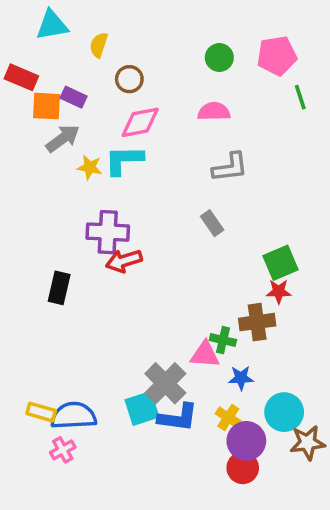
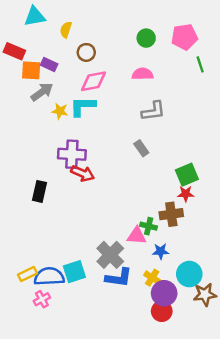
red arrow: (124, 261) -> (83, 173), turned -140
cyan square: (142, 408) -> (74, 272), moved
yellow rectangle: (41, 412) -> (28, 274), turned -42

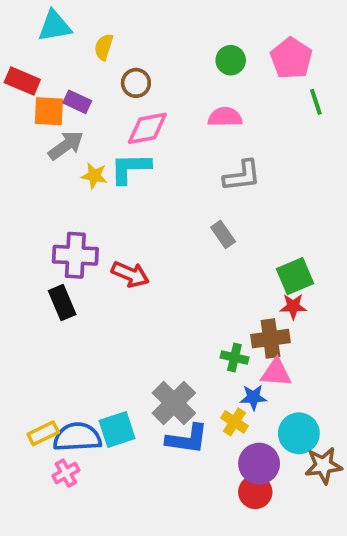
pink pentagon: (184, 37) -> (291, 58), turned -30
purple cross: (72, 154) -> (75, 255), moved
black rectangle: (40, 191) -> (62, 303), turned -36
pink triangle: (137, 236) -> (276, 373), moved
yellow cross: (152, 278) -> (234, 422), moved

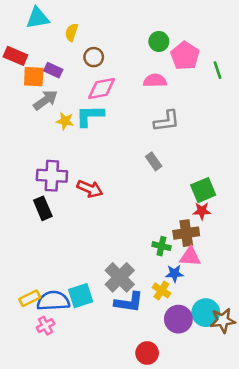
pink pentagon: (291, 58) -> (185, 56), moved
cyan circle: (299, 433) -> (206, 313), moved
red circle: (255, 492) -> (147, 353), moved

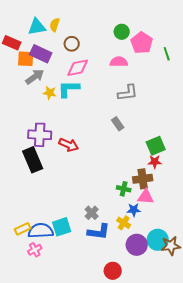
cyan triangle: (38, 18) -> (37, 27), moved
purple rectangle: (53, 70) -> (41, 54), size x1.5
black rectangle: (43, 208) -> (33, 160), size x1.4
gray cross: (120, 277) -> (92, 213), size x0.6

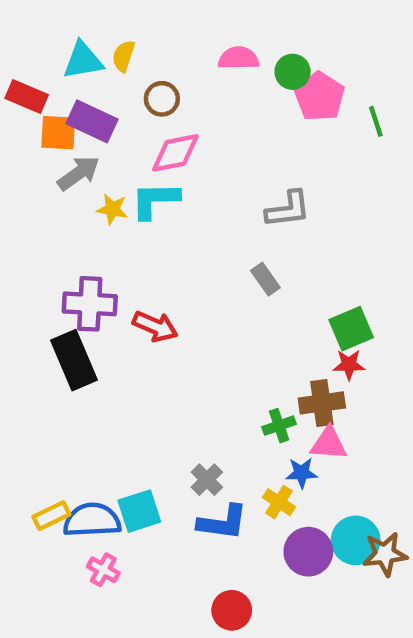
green circle: (122, 32) -> (293, 72), moved
pink semicircle: (119, 62) -> (238, 58), moved
green cross: (124, 189) -> (279, 426), turned -32
pink cross: (35, 250) -> (103, 570), moved, turned -32
red circle: (113, 271) -> (232, 610), moved

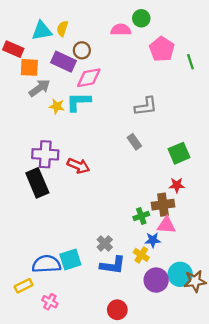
green circle: (293, 72) -> (141, 18), moved
purple rectangle: (92, 121) -> (64, 62), moved
green square: (351, 329) -> (179, 153), moved
yellow rectangle: (51, 516) -> (24, 286), moved
pink cross: (103, 570) -> (50, 302), moved

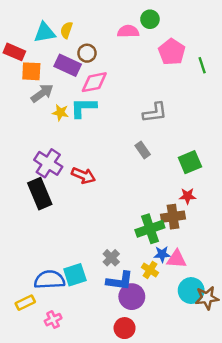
purple cross: (45, 154) -> (48, 163), turned 30
green cross: (141, 216) -> (150, 229), size x1.6
pink triangle: (166, 225) -> (177, 259), moved
purple circle: (156, 280) -> (132, 297), moved
pink cross: (50, 302) -> (53, 320), turned 35

